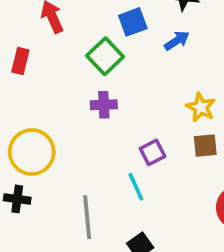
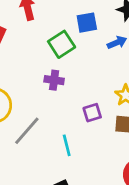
purple square: (153, 152) -> (92, 113), moved
gray line: (87, 217) -> (27, 131), moved, turned 36

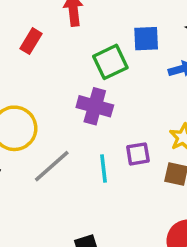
purple cross: (54, 80) -> (95, 106), size x1.4
cyan line: (67, 145) -> (103, 169), moved

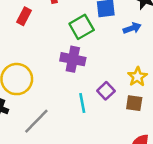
purple square: (138, 154) -> (106, 91), turned -30
gray line: (52, 166) -> (36, 121), moved

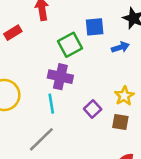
red rectangle: (24, 16) -> (13, 33), turned 30
cyan line: (82, 103) -> (51, 104), moved
gray line: (36, 121) -> (41, 139), moved

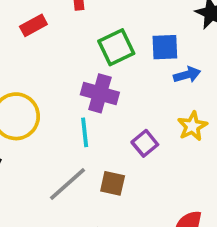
blue square: (95, 27) -> (165, 47), moved
blue arrow: (120, 47) -> (187, 75), moved
brown square: (120, 122) -> (113, 183), moved

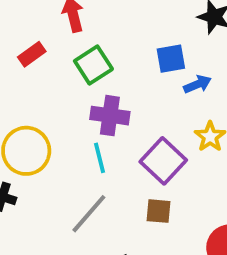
green square: (116, 47) -> (93, 65), moved
purple square: (145, 143) -> (163, 161), size x1.6
brown square: (113, 183) -> (159, 211), moved

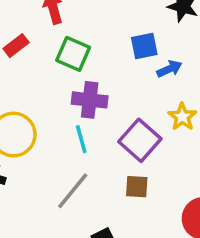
green square: (93, 65) -> (73, 54), turned -32

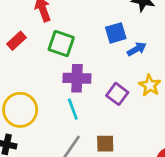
purple square: (140, 140) -> (117, 94), moved, size x0.7
brown square: (137, 187) -> (105, 144), moved

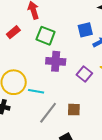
cyan line: (73, 109) -> (36, 91), moved, turned -63

